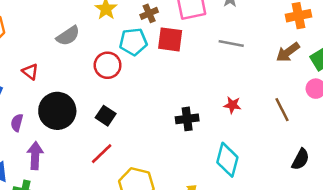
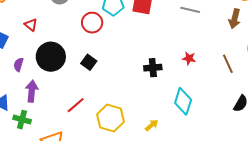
brown arrow: (288, 52) -> (235, 19), turned -42
red line: (102, 154) -> (76, 105), moved

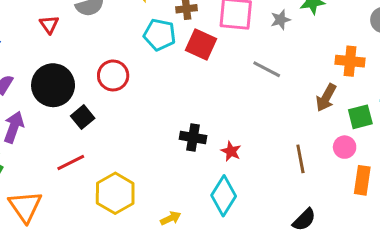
red circle: (92, 23) -> (113, 75), moved
red triangle: (31, 25) -> (49, 24), moved
red star: (189, 58) -> (231, 151), moved
black square: (89, 62) -> (83, 117), moved

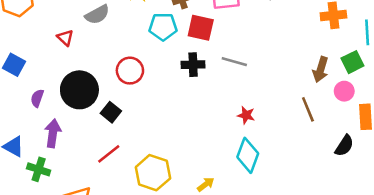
gray line: (267, 69) -> (234, 62), moved
brown arrow: (326, 98) -> (321, 70), moved
black cross: (193, 137) -> (193, 65), moved
black semicircle: (304, 220) -> (344, 146), moved

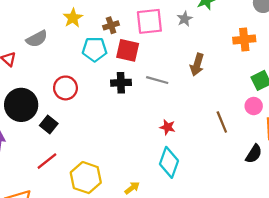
brown arrow: (321, 70) -> (197, 65), moved

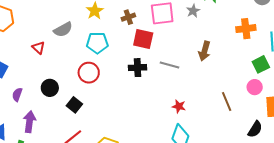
cyan pentagon: (95, 49) -> (97, 43), moved
black circle: (21, 105) -> (50, 88), size x0.6

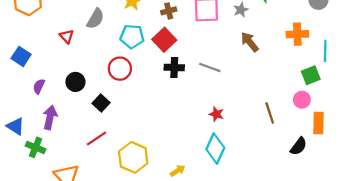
gray semicircle: (63, 30) -> (95, 19), turned -36
red square: (143, 39) -> (164, 40), moved, turned 30
brown arrow: (204, 51) -> (250, 42), moved, turned 120

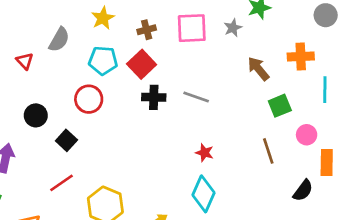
brown arrow: (250, 42) -> (258, 69), moved
cyan line: (325, 51) -> (325, 90), moved
green square: (311, 75) -> (280, 106), moved

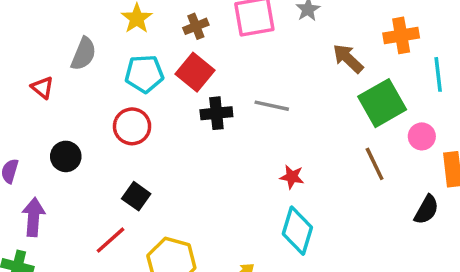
green square: (280, 106) -> (382, 103), size x1.5
black square: (66, 140) -> (136, 196), moved

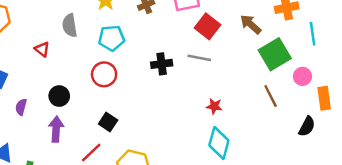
gray semicircle: (84, 54) -> (70, 25), turned 150
red square: (195, 72) -> (208, 26), moved
purple arrow: (34, 217) -> (56, 129), moved

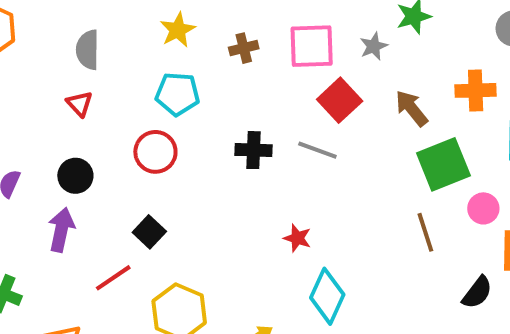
gray semicircle: (70, 25) -> (88, 50), moved
red triangle: (42, 49) -> (80, 104), moved
red star: (214, 106) -> (297, 238), moved

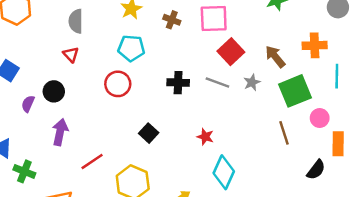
gray star: (374, 46) -> (252, 82), moved
brown cross: (244, 48) -> (172, 20), turned 35
black circle: (75, 176) -> (54, 91), moved
black square: (149, 232) -> (149, 133), moved

